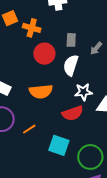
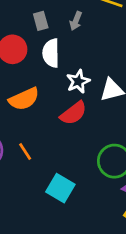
orange line: (29, 129) -> (25, 151), turned -72
cyan square: (59, 145) -> (60, 188), moved, turned 30

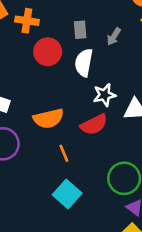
orange semicircle: (24, 99) -> (48, 119), moved
orange line: (25, 151) -> (64, 153), moved

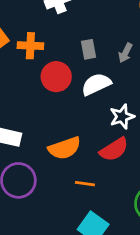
white semicircle: (84, 63) -> (96, 84), turned 60
orange line: (64, 153) -> (85, 184), turned -54

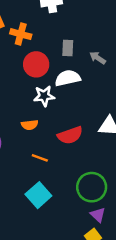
gray arrow: (125, 53) -> (98, 58), turned 84
white star: (122, 117) -> (44, 96), moved
orange semicircle: (65, 148) -> (30, 125), size x0.6

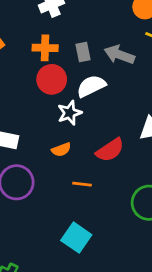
orange cross: (21, 34) -> (45, 48), moved
gray arrow: (98, 58) -> (119, 55), size x1.5
cyan square: (38, 195) -> (76, 238), moved

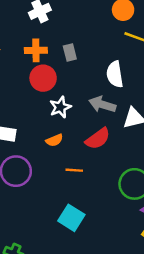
gray arrow: (119, 55) -> (102, 104), moved
white semicircle: (91, 86) -> (115, 74), moved, turned -70

